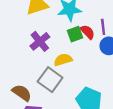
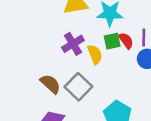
yellow semicircle: (63, 60) -> (95, 54), moved, turned 78
brown semicircle: (22, 93) -> (50, 84), moved

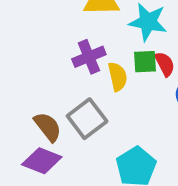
brown semicircle: (50, 84) -> (48, 127), moved

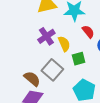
green square: (145, 62) -> (79, 59), moved

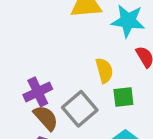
purple cross: (46, 36) -> (38, 92), moved

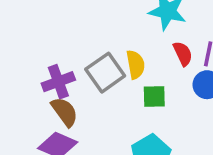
gray square: (80, 109) -> (105, 73), moved

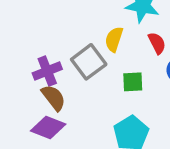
yellow semicircle: (136, 65) -> (114, 39), moved, turned -150

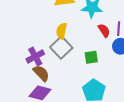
yellow semicircle: (114, 39) -> (62, 31), moved

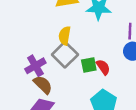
red semicircle: (104, 30) -> (103, 67), moved
green square: (91, 57) -> (89, 65), moved

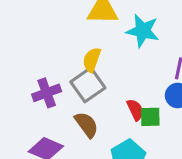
green square: (89, 65) -> (150, 117), moved
brown semicircle: (43, 85) -> (87, 125), moved

